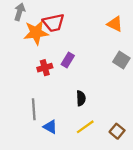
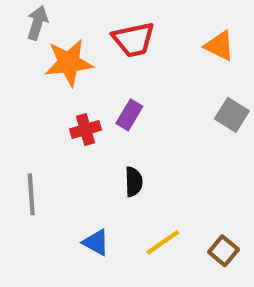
red trapezoid: (54, 23) -> (134, 40), moved
black semicircle: (81, 98) -> (134, 182), moved
gray line: (34, 109) -> (31, 194), moved

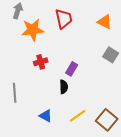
red trapezoid: (134, 40) -> (64, 19), turned -90
purple rectangle: (129, 115) -> (72, 69), moved
brown square: (223, 251) -> (107, 120), size x1.5

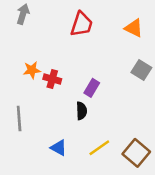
red trapezoid: (64, 19) -> (82, 24), turned 30
orange star: (33, 30) -> (32, 70), moved, size x0.6
red cross: (41, 62) -> (52, 79), turned 32

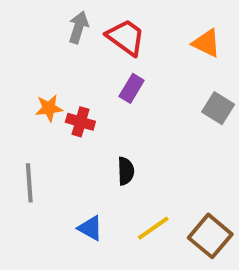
gray arrow: (23, 14) -> (78, 27), moved
red trapezoid: (82, 24) -> (126, 37), turned -72
purple rectangle: (92, 88) -> (132, 88), moved

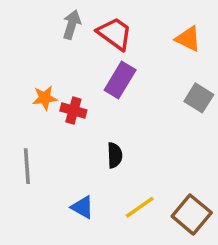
purple rectangle: (132, 88) -> (120, 80), size x1.4

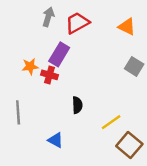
red trapezoid: (115, 33) -> (77, 23), turned -65
purple rectangle: (120, 80) -> (59, 54), moved
yellow line: (140, 207) -> (111, 122), moved

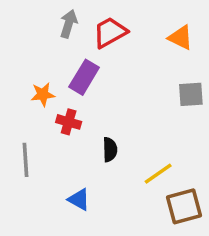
gray square: (134, 66) -> (191, 94), turned -36
red cross: (50, 75) -> (69, 122), moved
brown square: (129, 145) -> (184, 206), turned 35

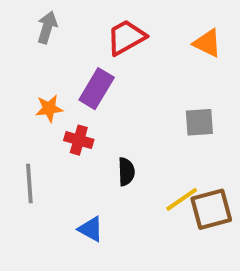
gray arrow: (69, 24) -> (47, 27), moved
gray square: (191, 94) -> (199, 122), moved
brown square: (184, 206) -> (211, 209), moved

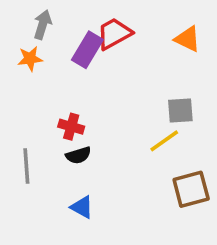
purple rectangle: (97, 89) -> (87, 50), moved
orange star: (49, 108) -> (30, 59), moved
black semicircle: (126, 172) -> (78, 155), moved, turned 75
yellow line: (182, 199) -> (164, 141), moved

